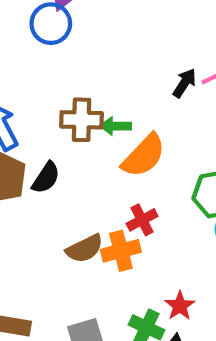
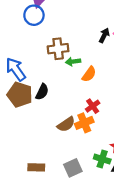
brown cross: (82, 120) -> (58, 49), moved
orange semicircle: (144, 156) -> (89, 74), size x0.7

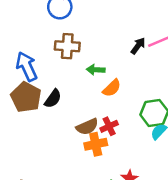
brown cross: (58, 49) -> (67, 46), moved
brown semicircle: (66, 124) -> (87, 127), moved

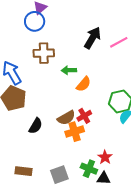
black arrow: (138, 46) -> (92, 38), moved, size x1.5
black semicircle: (53, 99) -> (36, 126), moved

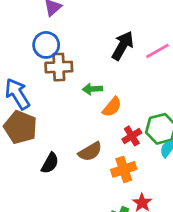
blue circle: (35, 21) -> (46, 45), moved
red cross: (84, 116) -> (132, 136), moved
orange cross: (75, 132) -> (124, 169), moved

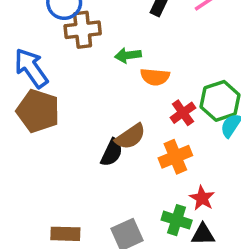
orange semicircle: (112, 107) -> (155, 77), turned 60
black semicircle: (50, 163) -> (112, 152), moved

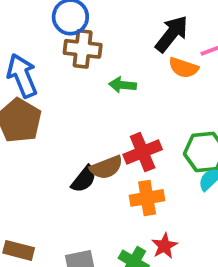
orange semicircle: (155, 77) -> (183, 68), moved
red cross: (183, 113) -> (143, 152), moved, size x1.4

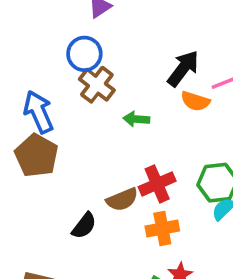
brown cross: (83, 49) -> (97, 85), turned 32
black semicircle: (84, 179) -> (84, 226), moved

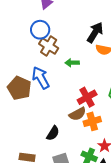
blue arrow: (39, 112) -> (41, 78), moved
brown semicircle: (122, 200) -> (77, 114), moved
black semicircle: (84, 226) -> (53, 133), moved

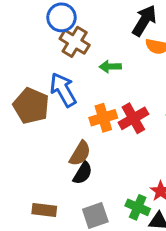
brown semicircle: (77, 114) -> (80, 153), moved, turned -30
orange cross: (92, 121) -> (103, 118), moved

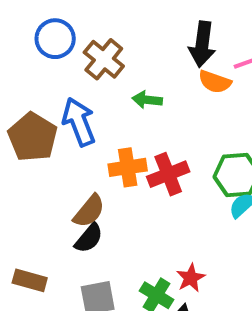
blue circle: (61, 17) -> (55, 39), moved
black arrow: (144, 21) -> (202, 44), turned 148

